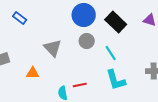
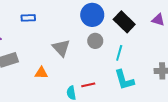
blue rectangle: (20, 18) -> (28, 18), turned -40
cyan line: (111, 53) -> (119, 53), turned 49

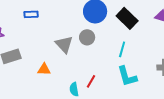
gray circle: (95, 41) -> (87, 37), moved
red line: (88, 85) -> (91, 81), turned -48

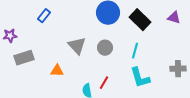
blue rectangle: (31, 14) -> (44, 16), turned -48
gray circle: (87, 37) -> (105, 48), moved

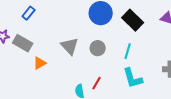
blue rectangle: (44, 16) -> (29, 13), moved
gray rectangle: (24, 58) -> (23, 43), moved, turned 48
orange triangle: (57, 71) -> (40, 63), moved, turned -32

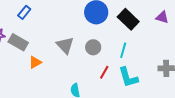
red line: (97, 83) -> (104, 72), moved

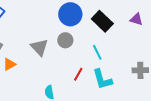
gray circle: (93, 47) -> (65, 40), moved
cyan line: (123, 50) -> (97, 52), turned -42

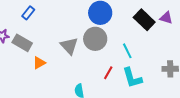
black rectangle: (102, 21) -> (144, 20), moved
gray circle: (65, 40) -> (95, 39), size x1.5

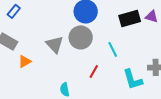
black rectangle: (144, 20) -> (130, 18), turned -60
cyan L-shape: (132, 78) -> (133, 79), moved

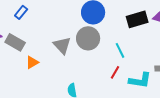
red line: (94, 71) -> (115, 72), moved
cyan L-shape: (133, 79) -> (140, 80), turned -65

